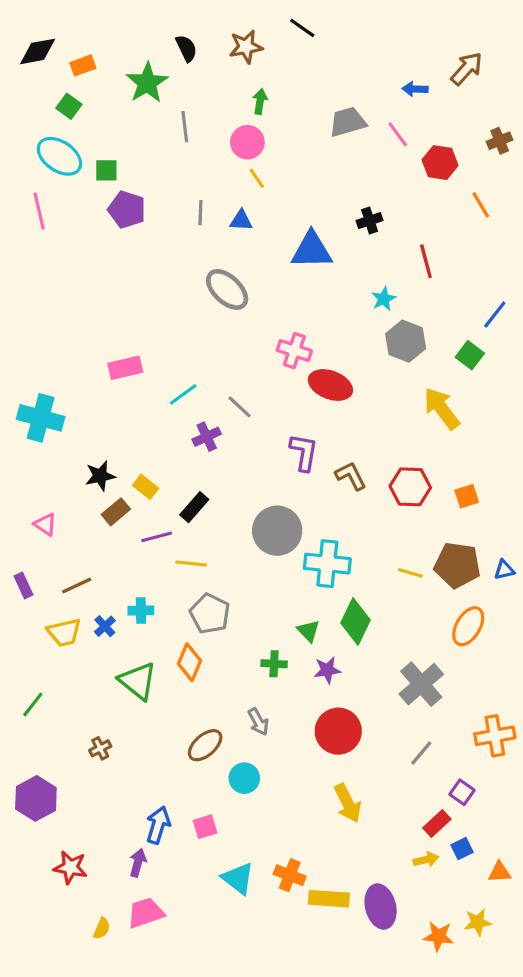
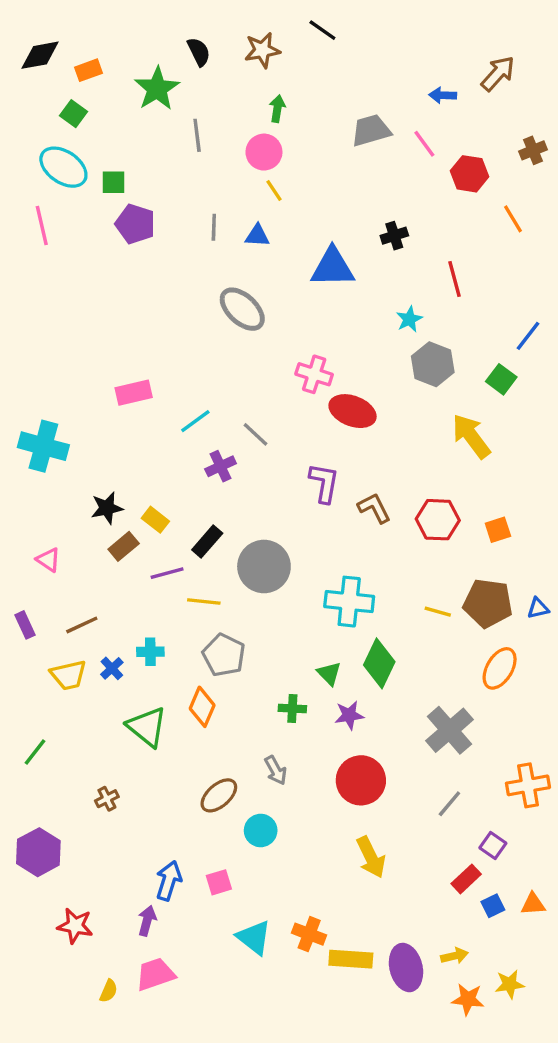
gray circle: (277, 531) -> (264, 566), moved
yellow arrow: (426, 860) -> (454, 956), moved
orange triangle: (500, 872) -> (533, 904), moved

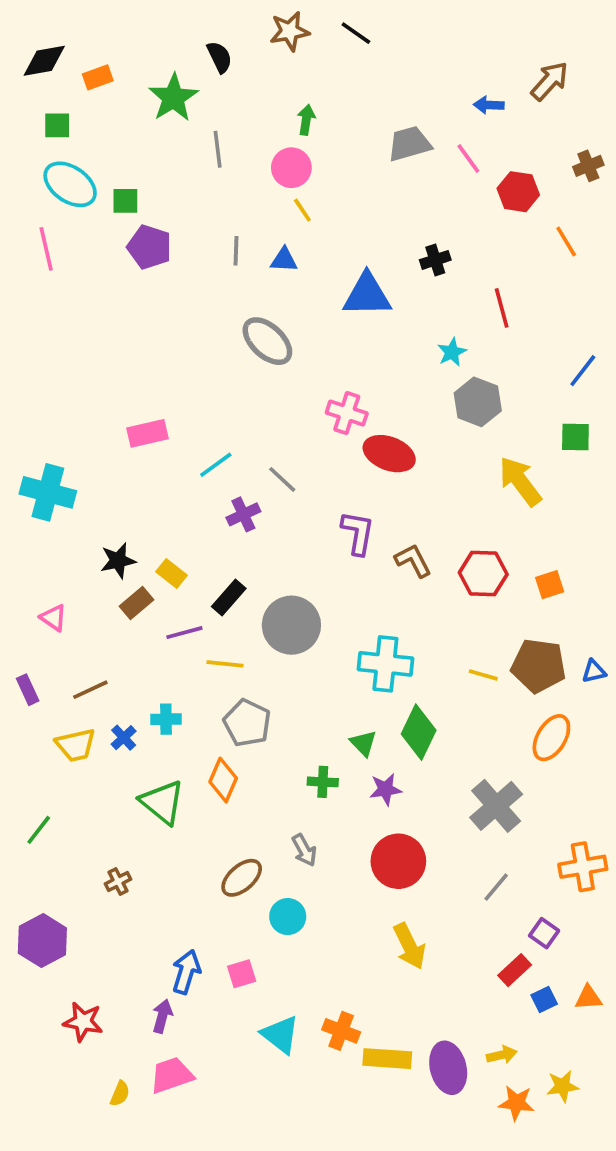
brown star: (262, 50) -> (290, 31), moved
green square: (73, 114) -> (57, 125), moved, turned -36
green square: (501, 379) -> (575, 437), moved, turned -36

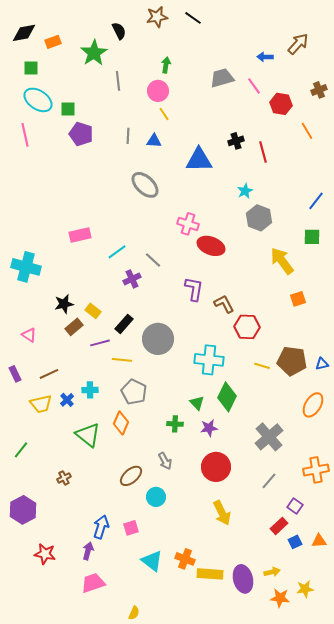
red line: (502, 308) -> (263, 152), moved
red hexagon: (483, 573) -> (247, 327), moved
orange square: (550, 585) -> (298, 299), moved
orange ellipse: (551, 738) -> (313, 405), moved
yellow semicircle: (120, 1094) -> (134, 613), moved

